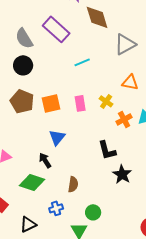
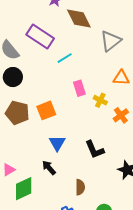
cyan line: (82, 62) -> (65, 58), moved
pink rectangle: (80, 103) -> (79, 88), moved
black L-shape: (107, 150) -> (95, 150), moved
green diamond: (32, 182) -> (24, 189), moved, turned -35

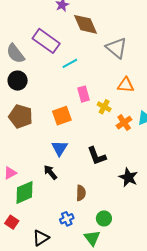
gray triangle: (111, 41) -> (116, 48), turned -45
orange square: (46, 110) -> (62, 116), moved

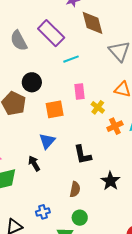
black circle: (18, 81) -> (32, 82), moved
brown semicircle: (81, 193) -> (75, 189), moved

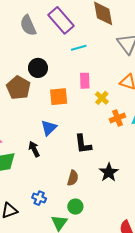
blue cross: (43, 212) -> (39, 198), turned 32

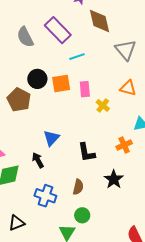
orange square: (59, 97) -> (61, 84), moved
orange cross: (117, 118) -> (124, 145), moved
blue cross: (39, 198) -> (45, 196), moved, size x1.5

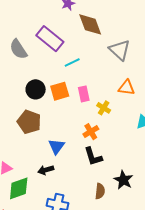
brown pentagon: (19, 100) -> (29, 122), moved
orange cross: (124, 145) -> (91, 132), moved
black arrow: (38, 160) -> (46, 170), turned -70
brown semicircle: (78, 187) -> (100, 191), moved

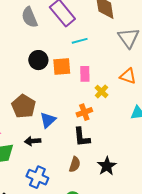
brown pentagon: (29, 122) -> (24, 106), moved
brown semicircle: (100, 191) -> (75, 164), moved

